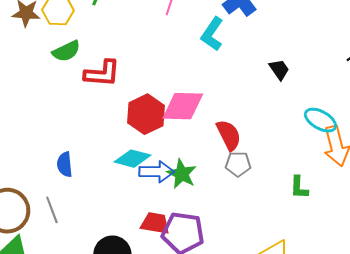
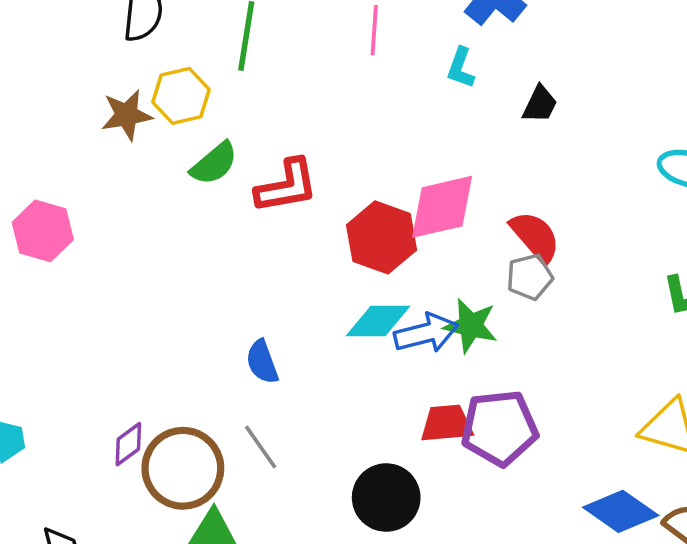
cyan L-shape: (212, 34) -> (461, 68), size x0.7
black trapezoid: (279, 70) -> (540, 104), moved, turned 75
gray pentagon: (238, 164) -> (530, 277), moved

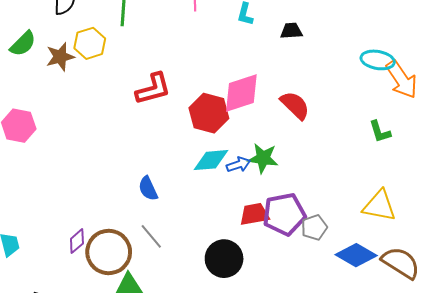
black trapezoid: (540, 104) -> (291, 31), turned -115
green semicircle: (214, 163) -> (23, 44), moved
gray pentagon: (530, 277) -> (314, 227), moved
blue arrow: (426, 333) -> (238, 165), size x0.7

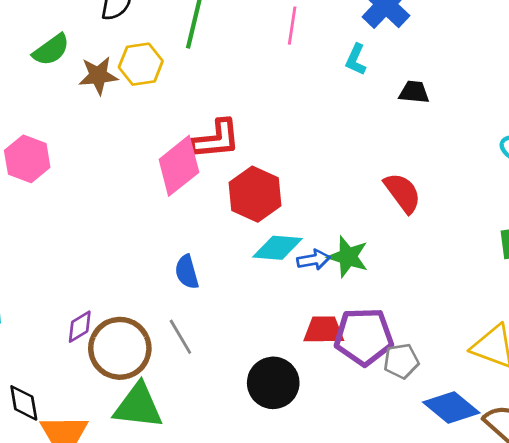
pink diamond: (241, 93) -> (179, 166), moved, turned -30
red hexagon: (209, 113) -> (255, 194), moved

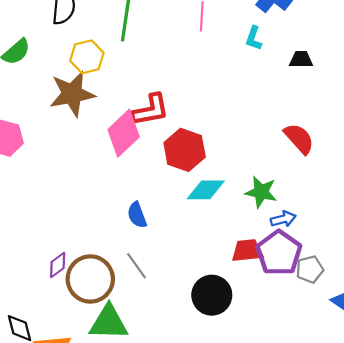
brown star: (98, 76) -> (72, 94), moved, size x1.5
blue arrow: (313, 260) -> (283, 219), moved
purple pentagon: (364, 337) -> (279, 253), turned -30

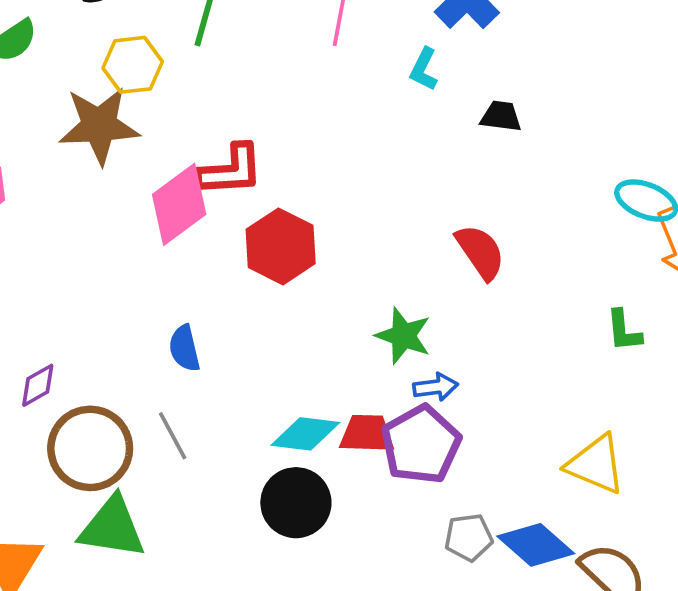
cyan diamond: (206, 190) -> (305, 434), moved
purple diamond: (58, 265) -> (38, 385), moved
gray pentagon: (310, 269) -> (469, 537), moved

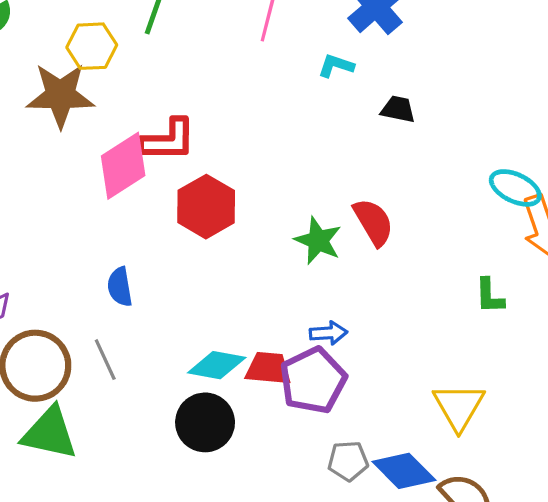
cyan L-shape: (424, 69) -> (336, 66), turned 78
green star: (403, 336) -> (318, 241), moved
yellow triangle: (596, 464) -> (459, 407), turned 34

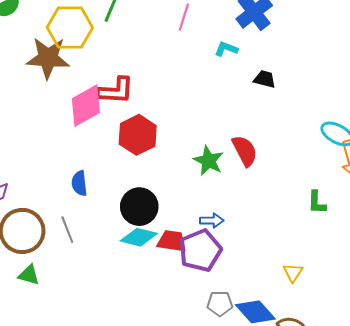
yellow hexagon: (92, 46) -> (70, 28), size x1.4
yellow triangle: (459, 407) -> (293, 272), size x0.6
black circle: (205, 422) -> (139, 207), moved
green triangle: (50, 433) -> (29, 275), size x0.6

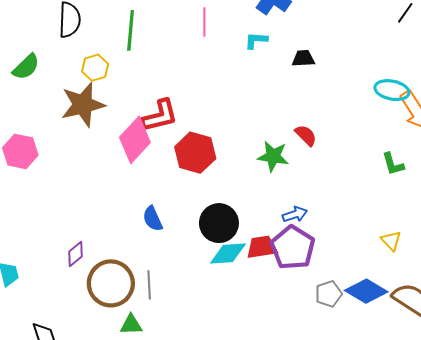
yellow hexagon: (70, 28) -> (95, 68), size x0.6
red semicircle: (245, 151) -> (306, 135), size x0.7
gray line: (67, 230) -> (149, 285), moved, turned 36

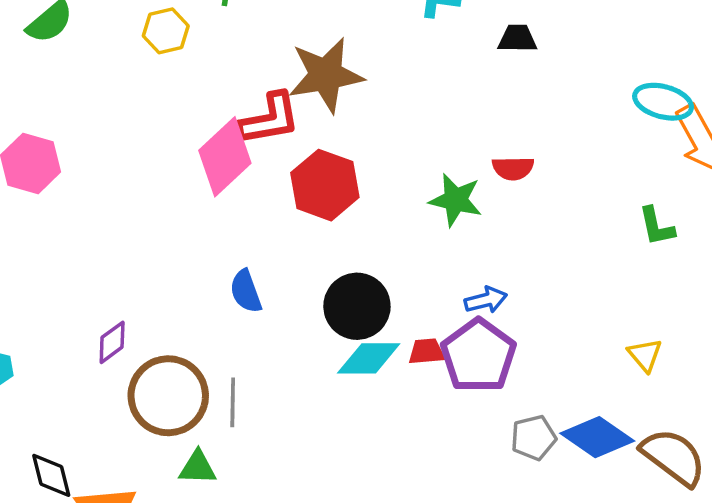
brown star: (83, 105) -> (326, 75), moved
red semicircle: (306, 135) -> (513, 168), turned 130
red trapezoid: (262, 247) -> (427, 351), size x0.7

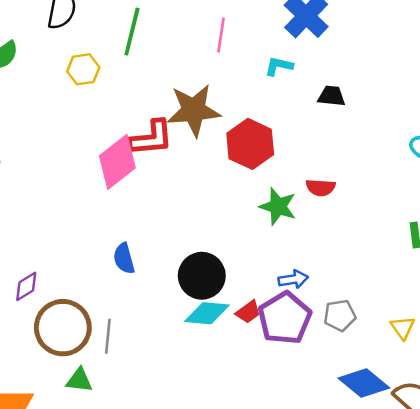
red hexagon: (325, 185) -> (250, 144), moved
red trapezoid: (427, 351) -> (248, 312), turned 144
gray pentagon: (534, 438) -> (340, 315), moved

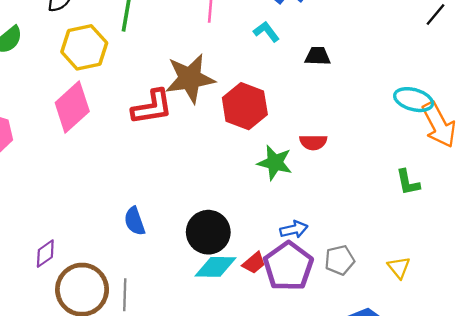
cyan L-shape: (279, 66) -> (266, 32), turned 44
yellow hexagon: (83, 69) -> (84, 47), size x1.5
pink diamond: (117, 162) -> (72, 107), moved

